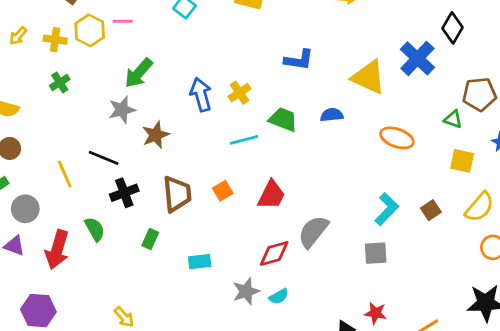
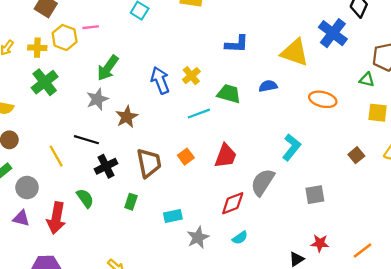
green cross: (60, 83) -> (45, 82), size x1.6
cyan L-shape: (387, 209) -> (291, 147), moved
gray star: (246, 291) -> (198, 237), moved

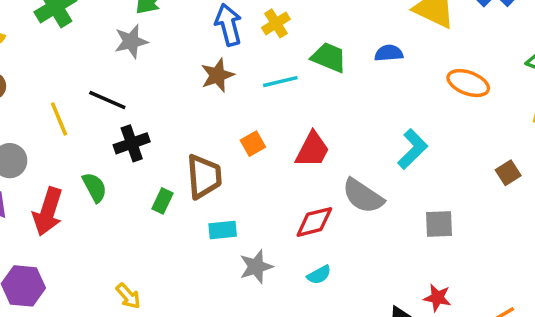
brown star: (127, 117) -> (217, 75), moved
brown trapezoid: (149, 163) -> (204, 176), moved
gray semicircle: (263, 182) -> (363, 196), turned -96

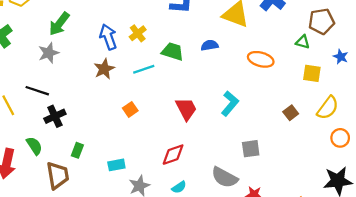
red trapezoid: (312, 150) -> (186, 109), moved, turned -50
brown trapezoid: (204, 176) -> (58, 175), moved
gray semicircle: (363, 196) -> (225, 177), moved

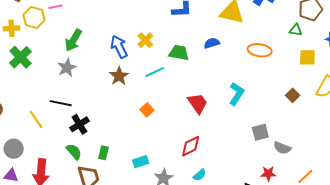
green semicircle: (34, 146) -> (74, 152), moved
gray semicircle: (225, 177) -> (282, 148), moved, size x0.7

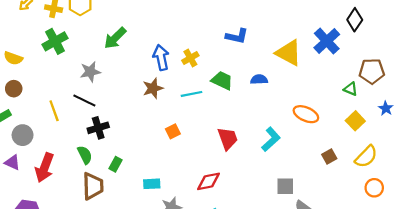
orange ellipse: (260, 50) -> (306, 114), moved
yellow square: (307, 57) -> (355, 121), turned 30
gray star: (67, 68) -> (90, 72), moved

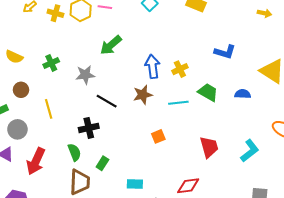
green cross: (55, 41) -> (51, 63), moved, size x0.7
brown circle: (14, 89) -> (21, 90), moved
black line: (84, 101) -> (107, 101), moved

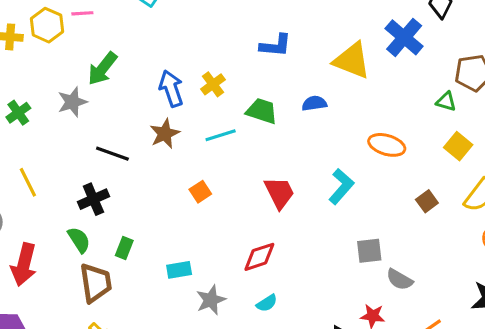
gray star: (85, 75) -> (72, 102), moved

